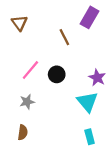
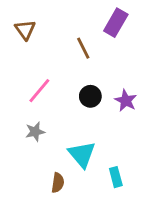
black circle: (57, 74) -> (90, 96), moved
cyan triangle: (87, 102) -> (82, 154), moved
brown semicircle: (23, 132) -> (58, 183), moved

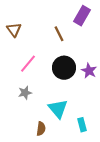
brown triangle: (25, 30) -> (14, 30), moved
black circle: (90, 96) -> (64, 68), size x1.5

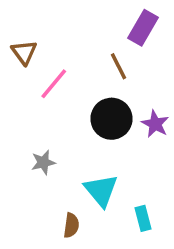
brown line: (59, 34) -> (118, 66), moved
pink line: (28, 64) -> (54, 84), moved

